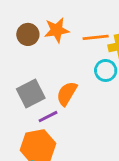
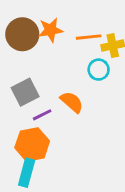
brown circle: (28, 34) -> (22, 34), size x1.5
orange semicircle: (67, 94) -> (72, 102), moved, turned 100

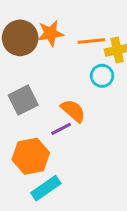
purple line: (42, 115) -> (61, 129), moved
cyan rectangle: (27, 173) -> (46, 188), moved, turned 40

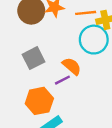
cyan circle: (102, 76) -> (94, 40), size x1.6

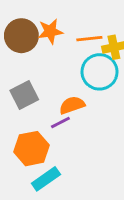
orange semicircle: (72, 66) -> (72, 105), turned -60

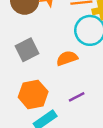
purple line: (60, 122) -> (77, 97), moved

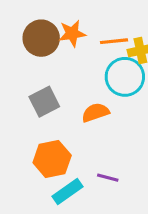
purple line: (77, 97) -> (108, 178), moved, turned 42

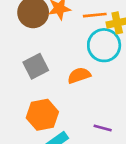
purple line: (108, 178) -> (103, 128), moved

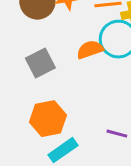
orange semicircle: (79, 75) -> (90, 50), moved

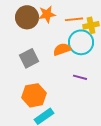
purple line: (117, 134) -> (80, 77), moved

